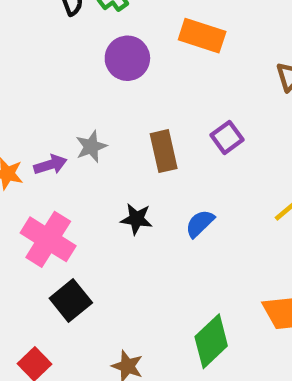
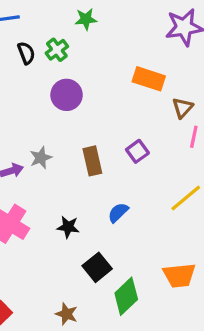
orange rectangle: (202, 36) -> (149, 79), moved
black star: (136, 219) -> (68, 227), moved
black square: (71, 300) -> (97, 267), moved

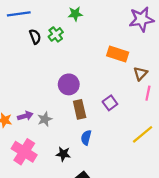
purple circle: (67, 95) -> (69, 84), moved
gray star: (41, 158) -> (45, 119), moved
blue semicircle: (118, 212) -> (86, 138), moved, turned -32

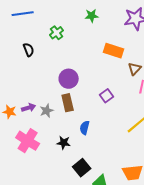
green star: (75, 14) -> (92, 16), moved
black semicircle: (35, 37) -> (29, 50), moved
brown rectangle: (80, 109) -> (68, 103), moved

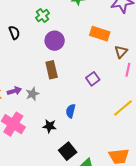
purple circle: (69, 79) -> (55, 41), moved
brown rectangle: (68, 103) -> (52, 70), moved

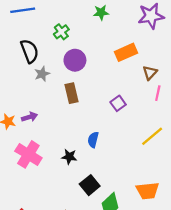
black semicircle: (14, 33) -> (30, 51), size x1.5
orange rectangle: (100, 34) -> (126, 52), turned -42
gray star: (32, 94) -> (42, 74), moved

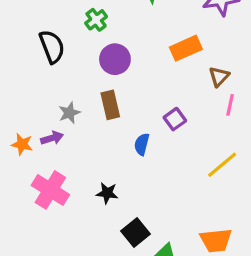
gray star: (42, 74) -> (69, 113), moved
blue semicircle: (93, 140) -> (142, 144), moved

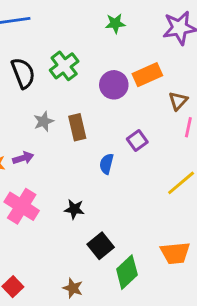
green cross: (96, 20) -> (64, 66), moved, size x1.4
purple circle: (115, 59) -> (114, 85), moved
gray star: (69, 113) -> (44, 121), moved

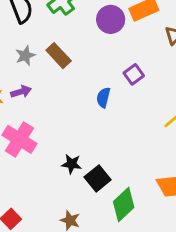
gray star: (44, 121) -> (25, 56), moved
brown rectangle: (77, 127) -> (59, 56), moved, turned -30
black star: (74, 209) -> (72, 164), moved

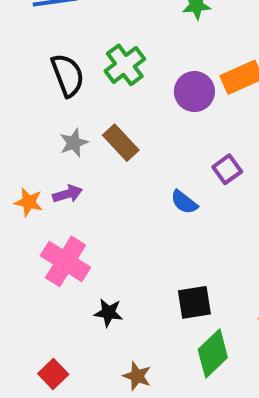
blue semicircle: (103, 97) -> (184, 202), turned -66
black star: (72, 164) -> (108, 313), moved
black square: (98, 178) -> (194, 302), moved, turned 30

